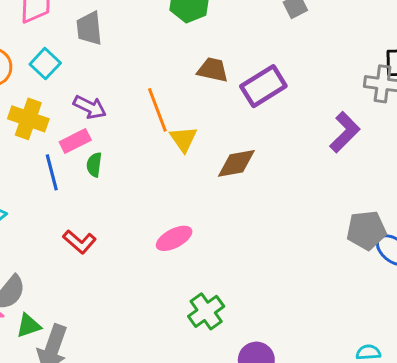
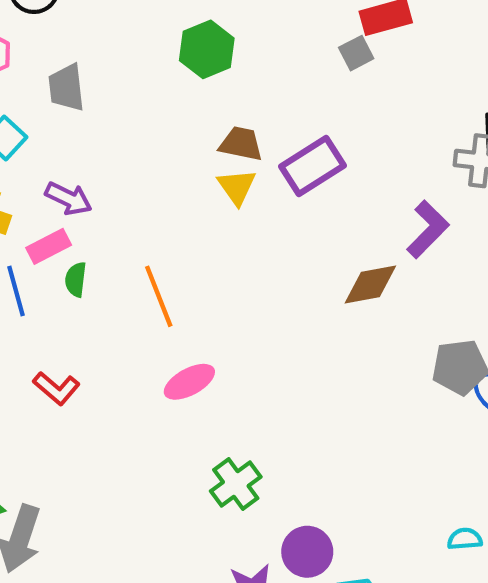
orange line: (157, 110) -> (159, 296), moved
yellow triangle: (183, 139) -> (237, 187), moved
brown diamond: (236, 163) -> (370, 285), moved

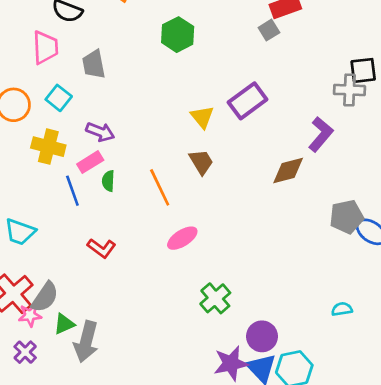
brown trapezoid: (241, 144) -> (201, 162), moved, turned 52
cyan semicircle: (465, 539) -> (342, 309), moved

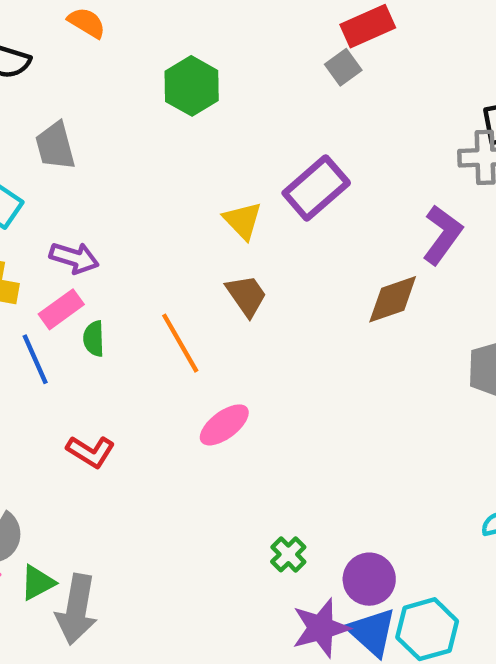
green cross: (215, 298) -> (288, 554), moved, size x0.7

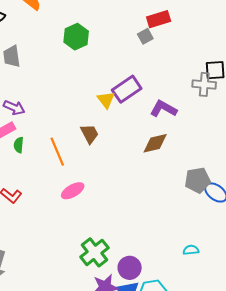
yellow triangle: (243, 220) -> (106, 100), moved
purple L-shape: (442, 235) -> (163, 109), moved, turned -104
green cross: (288, 554) -> (95, 252), size x1.8

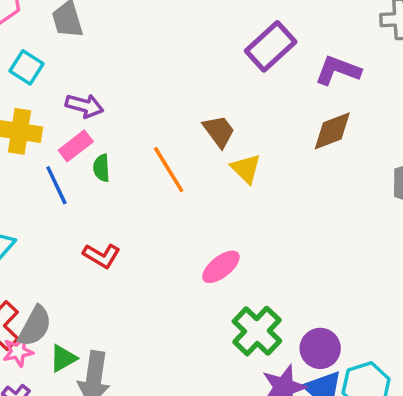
yellow triangle: (106, 100) -> (246, 169), moved
pink ellipse: (73, 191) -> (221, 267), moved

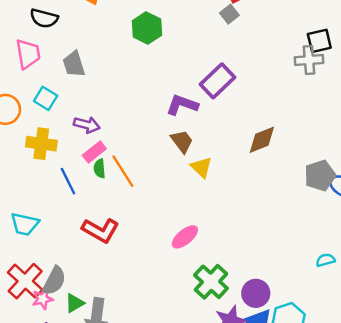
purple L-shape: (338, 70) -> (182, 105), moved
pink rectangle: (76, 146) -> (94, 152), moved
orange line: (169, 170) -> (123, 171), moved
red L-shape: (101, 256) -> (100, 230), size x1.4

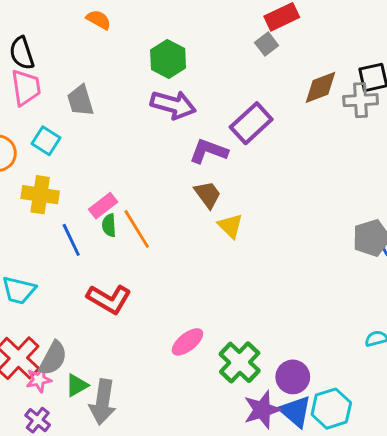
black semicircle: (44, 18) -> (22, 53), moved, turned 56
purple arrow: (87, 125) -> (173, 105), moved, size x1.4
brown diamond: (262, 140) -> (321, 87), moved
pink ellipse: (185, 237) -> (187, 342), moved

